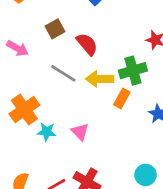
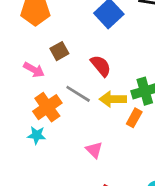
brown square: (55, 29) -> (59, 51), moved
orange cross: (24, 110) -> (47, 107), moved
cyan star: (47, 132) -> (37, 135), moved

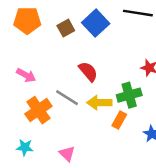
brown square: (59, 51) -> (66, 28), moved
cyan star: (37, 135) -> (25, 147), moved
pink triangle: (94, 150) -> (67, 154), moved

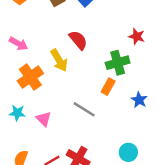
gray line: (67, 98) -> (84, 109), moved
yellow arrow: (99, 103) -> (59, 60), moved, turned -120
pink triangle: (67, 154) -> (44, 119), moved

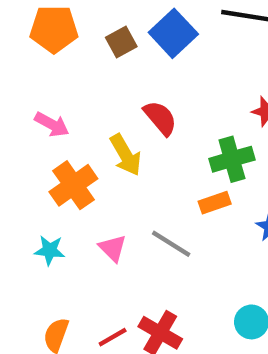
orange rectangle: (108, 87) -> (215, 203), turned 42
pink triangle: (44, 119) -> (113, 248), moved

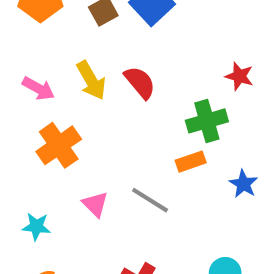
yellow arrow: (126, 155) -> (91, 80), moved
cyan star: (50, 250) -> (36, 227), moved

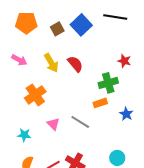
pink arrow: (38, 88) -> (19, 60), moved

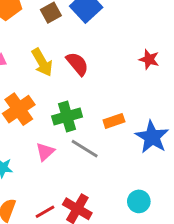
green cross: (108, 83) -> (67, 116), moved
blue star: (126, 114) -> (152, 137), size x1.6
pink triangle: (53, 124) -> (45, 152), turned 32

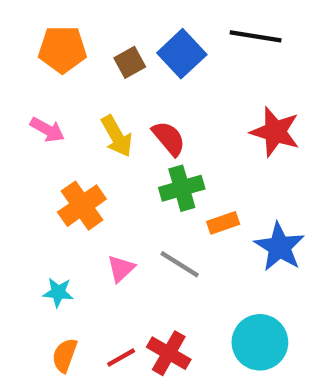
red star: (149, 59) -> (275, 132), size x1.6
green cross: (67, 116) -> (182, 188), moved
cyan circle: (139, 201) -> (260, 342), size x1.6

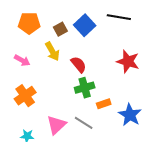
yellow arrow: (117, 136) -> (52, 51), moved
orange cross: (82, 206) -> (25, 96), moved
pink triangle: (121, 269) -> (56, 125), size x1.5

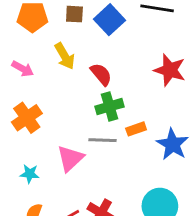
brown square: (60, 29) -> (74, 14), moved, turned 32
gray line: (84, 123) -> (102, 140), moved, turned -30

